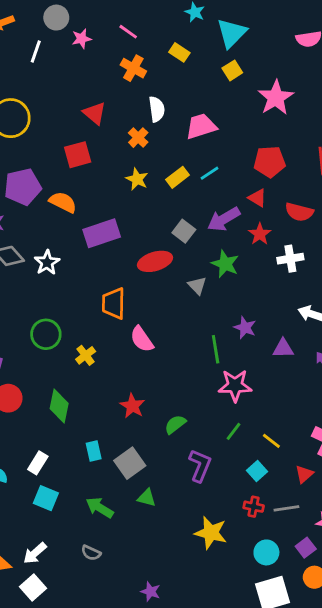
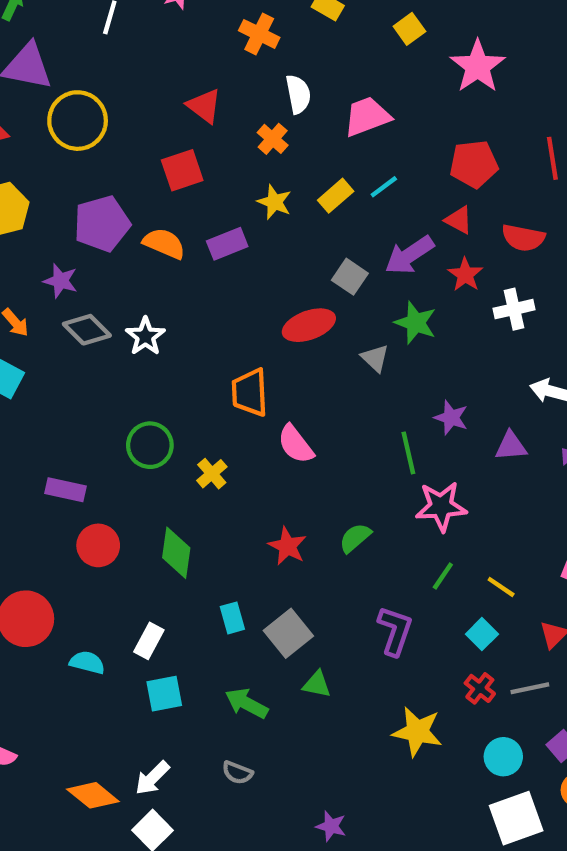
purple rectangle: (102, 233) -> (227, 244), moved, size x0.7
green semicircle: (175, 424) -> (355, 538), moved
cyan square: (46, 498) -> (164, 694), turned -30
red cross: (254, 507) -> (480, 688), turned 30

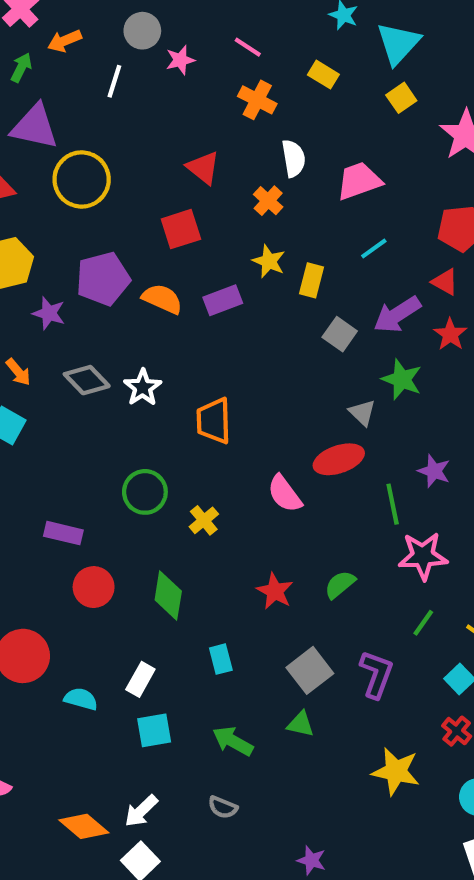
yellow rectangle: (336, 196) -> (312, 280), moved, turned -36
purple star: (61, 281) -> (49, 313), moved
red ellipse: (309, 325) -> (339, 459), moved
orange trapezoid: (250, 392) -> (214, 421), moved
gray square: (288, 633) -> (310, 670), moved

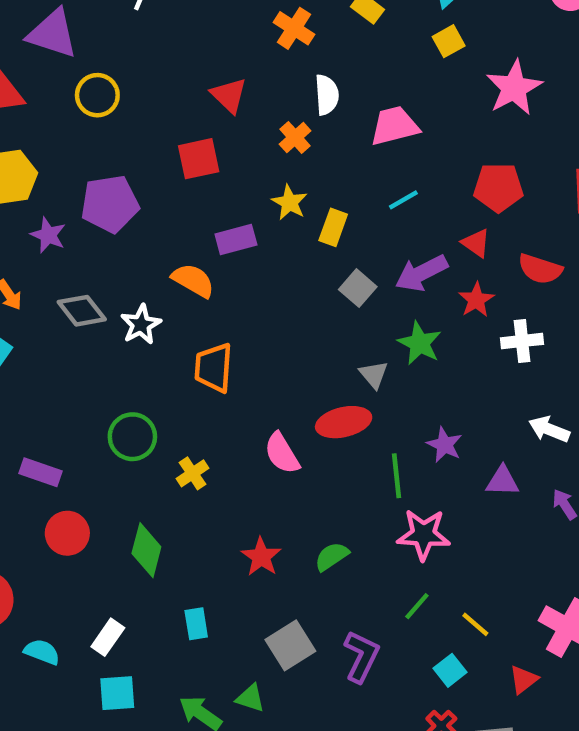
yellow circle: (82, 179) -> (97, 95), size x0.7
orange semicircle: (162, 299) -> (193, 280), moved
green triangle: (301, 724) -> (250, 698), moved

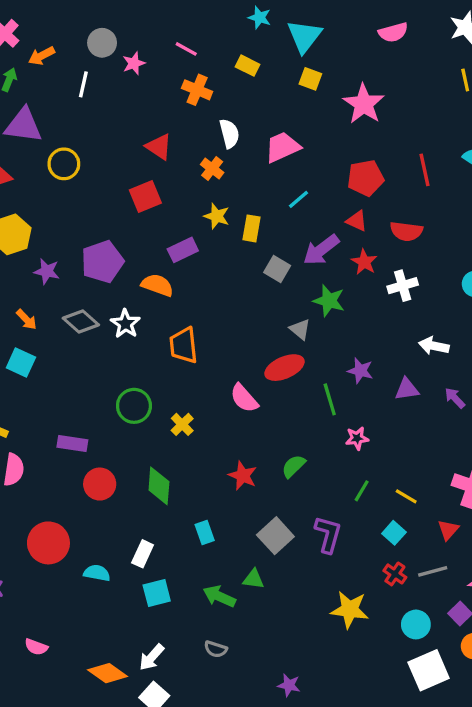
yellow square: (449, 41) -> (310, 79), turned -30
purple pentagon: (110, 204) -> (102, 262), moved
pink star: (424, 535) -> (357, 438), size x0.6

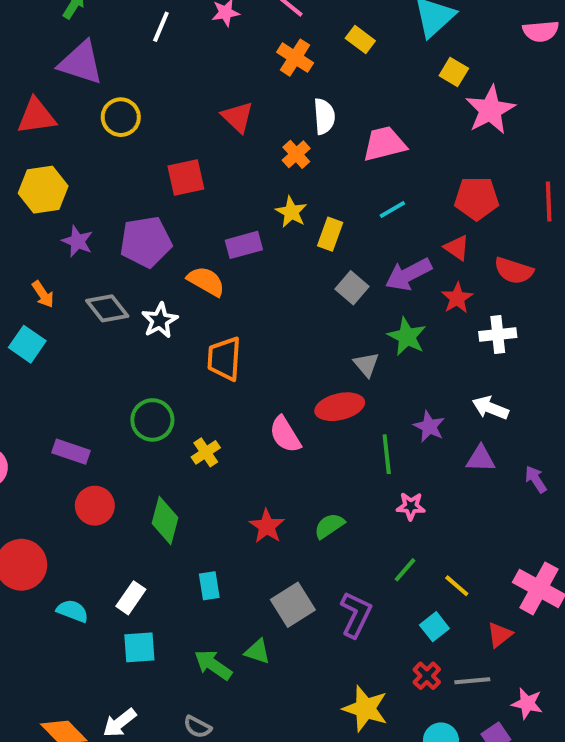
yellow square: (310, 79) -> (454, 72), moved
red square: (145, 196) -> (186, 178), moved
white arrow: (434, 346) -> (490, 408), moved

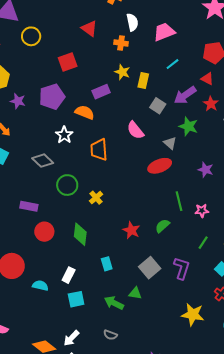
orange cross: (296, 154) -> (121, 43), turned -32
gray diamond: (107, 308) -> (43, 161), moved
pink semicircle: (285, 434) -> (135, 130), moved
green line: (387, 454) -> (179, 201), moved

